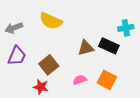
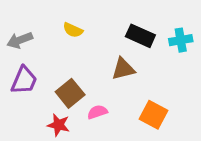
yellow semicircle: (51, 21) -> (73, 30), size x0.6
black rectangle: (109, 46) -> (140, 36), moved
pink semicircle: (80, 80) -> (97, 112), moved

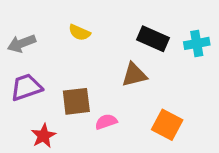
purple trapezoid: (24, 80) -> (26, 87), turned -132
brown square: (70, 93) -> (76, 101), turned 32
red star: (59, 125) -> (43, 136), moved, turned 30

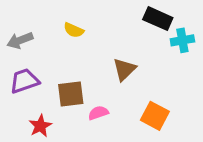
black rectangle: (153, 39) -> (158, 19), moved
brown triangle: (134, 75) -> (124, 69), turned -30

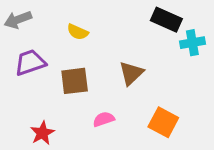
gray arrow: (20, 40) -> (18, 20), moved
purple trapezoid: (24, 81) -> (30, 63), moved
brown square: (71, 94) -> (75, 81), moved

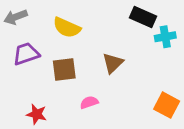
yellow semicircle: (78, 32) -> (67, 28), size x1.5
orange square: (163, 122) -> (167, 105), moved
red star: (42, 133) -> (37, 114), turned -30

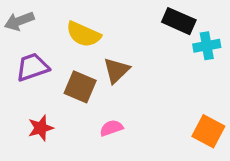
brown triangle: (113, 63) -> (116, 70), moved
brown square: (64, 70) -> (80, 87), turned 30
red star: (37, 114) -> (41, 128), moved, turned -30

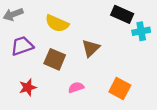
brown triangle: (116, 70) -> (91, 48), moved
orange square: (208, 131) -> (120, 89), moved

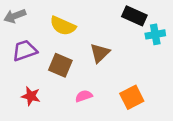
red star: (28, 87) -> (31, 96), turned 30
orange square: (120, 89) -> (132, 97), turned 35

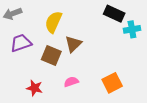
yellow semicircle: (63, 26) -> (53, 22), turned 90
brown triangle: (100, 53) -> (73, 44), moved
red star: (31, 96) -> (35, 88), moved

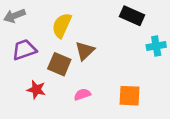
cyan cross: (132, 29) -> (156, 46), moved
orange square: (112, 83) -> (130, 96), turned 30
red star: (35, 88) -> (36, 90), moved

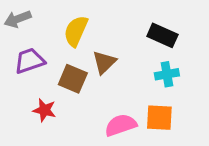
black rectangle: (132, 16) -> (162, 35), moved
cyan cross: (156, 46) -> (167, 74), moved
pink semicircle: (82, 94) -> (121, 125), moved, size x1.5

